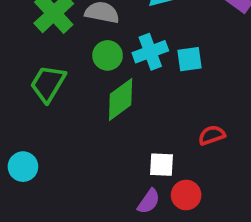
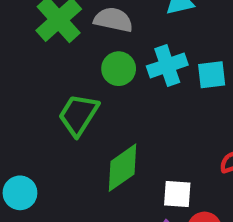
green trapezoid: (48, 84) -> (78, 115), moved
green diamond: (121, 99) -> (122, 168), moved

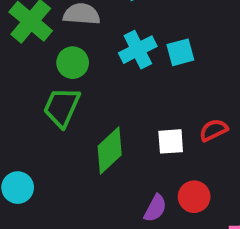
green circle: (119, 69) -> (73, 63), moved
white square: (177, 194) -> (171, 141), moved

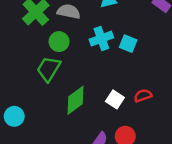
cyan square: (180, 52) -> (128, 44), turned 30
white square: (171, 141) -> (115, 99), turned 30

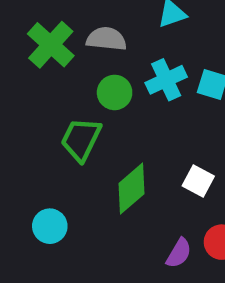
green circle: (59, 42) -> (115, 92), moved
cyan circle: (14, 116) -> (50, 226), moved

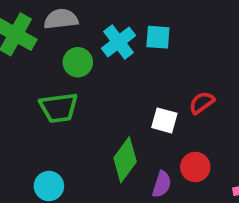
green trapezoid: (81, 139) -> (59, 108), turned -111
green diamond: (131, 189) -> (125, 160), moved

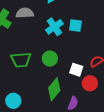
green circle: (78, 62) -> (50, 59), moved
red circle: (195, 167) -> (90, 83), moved

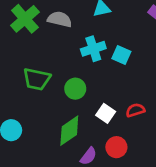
red circle: (90, 83) -> (116, 147), moved

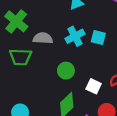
gray semicircle: (60, 19) -> (43, 38), moved
green trapezoid: (37, 79) -> (20, 57), moved

